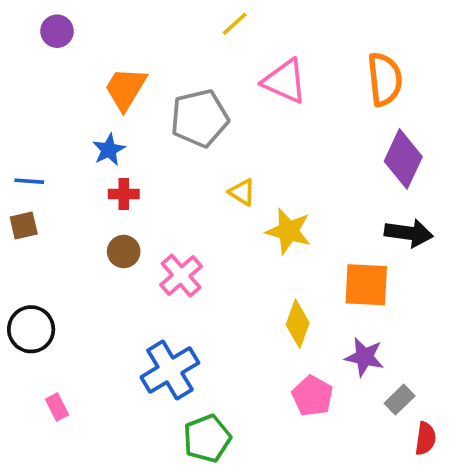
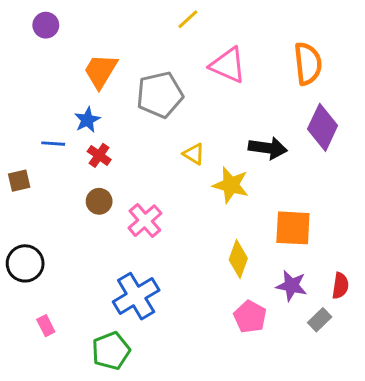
blue line: (29, 181) -> (53, 144), moved
red cross: (124, 194) -> (99, 155), turned 35
black arrow: (409, 233) -> (268, 148), moved
green pentagon: (207, 438) -> (111, 351), moved
red semicircle: (425, 438) -> (340, 286), moved

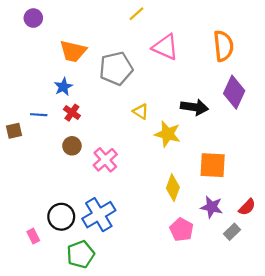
orange trapezoid: (101, 71) -> (73, 51), turned -108
blue line: (53, 144) -> (39, 115), moved
black circle: (25, 263) -> (61, 217), moved
red semicircle: (340, 286) -> (247, 207), turned 36

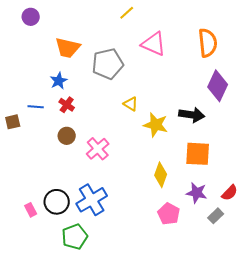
black arrow: (194, 107) -> (192, 115), moved
pink rectangle: (33, 236) -> (31, 210), moved

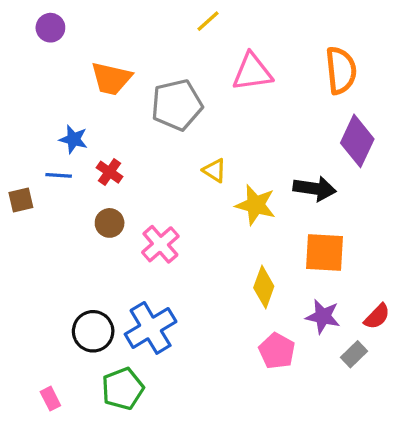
pink triangle: (154, 44) -> (252, 72), turned -32
blue star: (59, 81) -> (73, 139), moved, turned -30
pink rectangle: (31, 210) -> (50, 399), moved

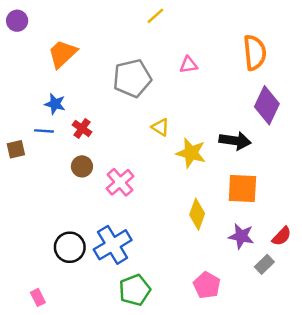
purple circle: (50, 28) -> (17, 21), moved
pink triangle: (252, 72) -> (189, 65), moved, size x0.6
orange trapezoid: (111, 79) -> (62, 54), moved, turned 124
pink pentagon: (277, 351) -> (207, 285), moved
green pentagon: (123, 389) -> (135, 290), moved

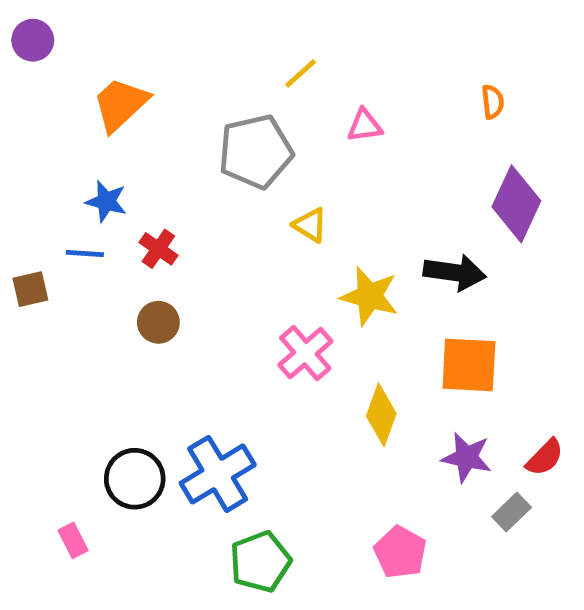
yellow line: (155, 16) -> (301, 73), moved
orange semicircle: (255, 53) -> (493, 102), size x0.5
yellow triangle: (160, 127) -> (310, 225), moved
pink cross: (120, 182) -> (305, 353), moved
pink rectangle: (38, 297) -> (73, 540), moved

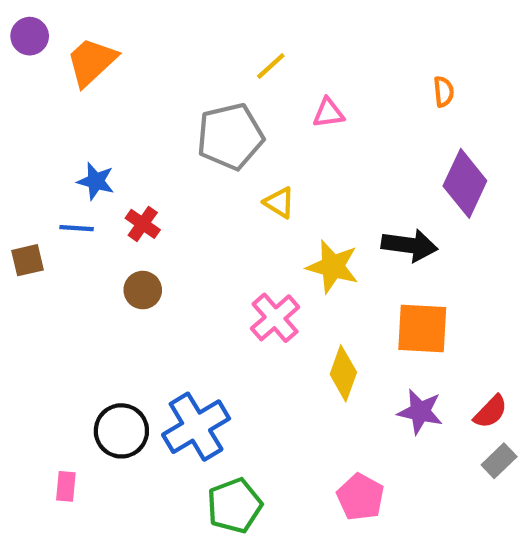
orange trapezoid: (120, 104) -> (92, 62), moved
gray rectangle: (512, 512) -> (499, 461), moved
pink rectangle: (73, 540) -> (66, 486), turned 32

